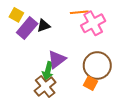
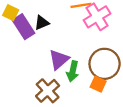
purple rectangle: (27, 28) -> (24, 27), turned -70
green arrow: (48, 71) -> (73, 71), moved

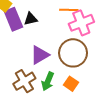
brown circle: (105, 64) -> (73, 53), moved
green arrow: (73, 71) -> (48, 81), moved

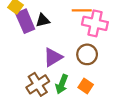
pink cross: (81, 23) -> (95, 23), turned 35
brown circle: (73, 53) -> (87, 54), size x0.7

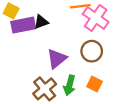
purple rectangle: (25, 21) -> (23, 25), turned -70
pink cross: (95, 23) -> (96, 18), turned 30

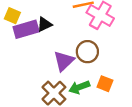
brown circle: (92, 51) -> (87, 52), moved
green arrow: (69, 85) -> (79, 87), turned 60

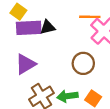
purple triangle: (64, 61) -> (25, 64), moved

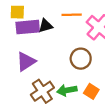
yellow square: (18, 12) -> (17, 12), turned -32
orange line: (90, 17) -> (72, 15), moved

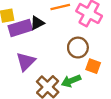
orange square: (91, 91) -> (93, 66), moved

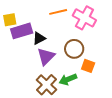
black triangle: (37, 23) -> (39, 38), moved
purple triangle: (26, 62) -> (46, 56), moved

